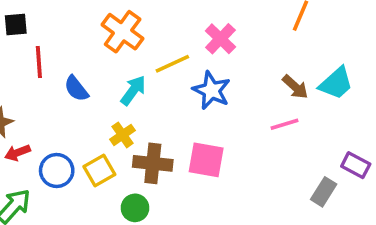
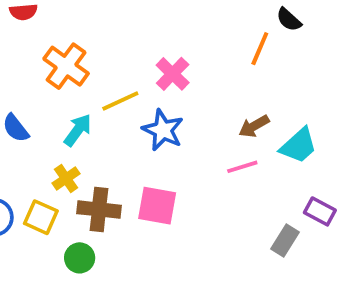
cyan trapezoid: (336, 83) -> (299, 146), moved
brown arrow: (295, 87) -> (254, 126), turned 108
yellow square: (99, 170) -> (41, 217), turned -36

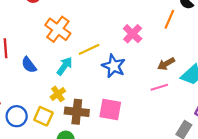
pink cross: (173, 74) -> (133, 34), moved

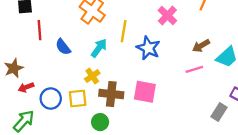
yellow line: (89, 49) -> (124, 31), turned -55
yellow square: (43, 116) -> (78, 99), turned -30

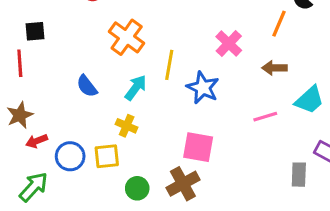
red line: (39, 30) -> (20, 63), moved
brown arrow: (201, 46) -> (274, 68), moved, turned 30
yellow cross: (92, 76) -> (127, 126), turned -32
brown cross: (111, 94) -> (183, 184), moved, turned -35
gray rectangle: (219, 112) -> (299, 175), turned -30

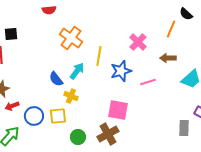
blue semicircle: (87, 86) -> (56, 79), moved
blue star: (203, 88) -> (121, 71), turned 30
pink line: (265, 117) -> (148, 82), moved

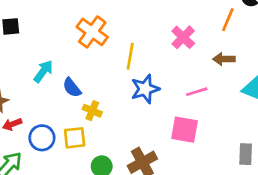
cyan arrow: (77, 71) -> (43, 71), moved
blue star: (121, 71) -> (145, 89), moved
pink square: (118, 110) -> (184, 130), moved

